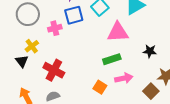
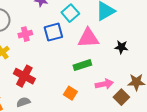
blue square: (74, 15) -> (53, 32), moved
black star: (150, 51) -> (121, 47), moved
pink arrow: (124, 78) -> (104, 84), moved

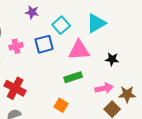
pink arrow: (104, 84) -> (104, 88), moved

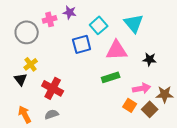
cyan triangle: (96, 23) -> (134, 23), turned -40
pink cross: (16, 46) -> (50, 19), moved
orange square: (61, 105) -> (130, 105), moved

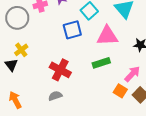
red cross: (53, 88) -> (60, 70), moved
pink arrow: (142, 88) -> (132, 74), turned -36
gray semicircle: (52, 114) -> (55, 96), moved

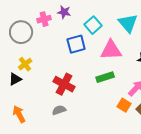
black triangle: (11, 65) -> (15, 79), turned 40

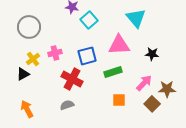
pink cross: (44, 19) -> (55, 53), moved
cyan square: (93, 25) -> (89, 20), moved
blue square: (76, 44) -> (87, 56), moved
orange square: (124, 105) -> (119, 100), moved, turned -32

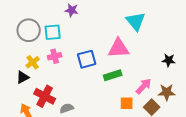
cyan square: (89, 20) -> (53, 32), moved, turned 36
black star: (152, 54) -> (169, 60), moved
red cross: (72, 79) -> (45, 96), moved
orange square: (119, 100) -> (127, 103), moved

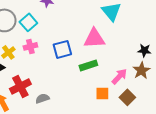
cyan square: (53, 32) -> (28, 22), turned -36
brown star: (167, 92) -> (141, 70), moved, turned -30
red cross: (45, 96) -> (20, 86), turned 35

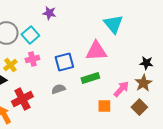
brown square: (127, 97) -> (139, 107), moved
gray semicircle: (42, 98) -> (58, 89), moved

